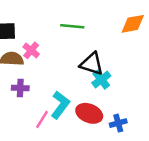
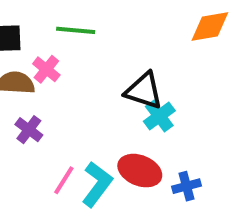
green line: (72, 26) -> (76, 30), moved
purple cross: (20, 88) -> (29, 130), turned 35
cyan L-shape: (60, 105) -> (97, 184), moved

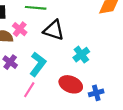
black triangle: (144, 91) -> (54, 30), moved
cyan L-shape: (97, 184) -> (38, 64), moved

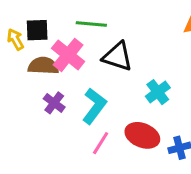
pink cross: (20, 29) -> (68, 55), size x1.5
pink line: (29, 90) -> (101, 143), moved

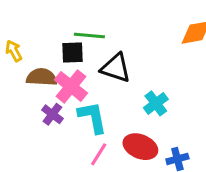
black square: (37, 30) -> (72, 52), moved
pink cross: (68, 55) -> (71, 86), moved
cyan L-shape: (94, 106) -> (93, 117), turned -48

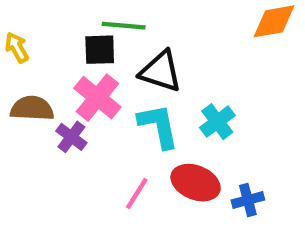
brown semicircle: (42, 77) -> (32, 108), moved
cyan L-shape: (93, 117) -> (158, 126), moved

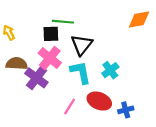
black triangle: (161, 71) -> (82, 45), turned 50
purple cross: (71, 137) -> (36, 78), size x1.5

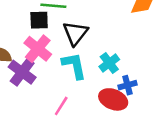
red ellipse: (99, 101) -> (113, 99), moved
blue cross: (126, 110) -> (127, 85), moved

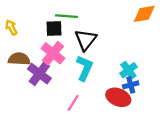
cyan cross: (109, 63) -> (128, 70), moved
cyan L-shape: (74, 66) -> (84, 68), turned 35

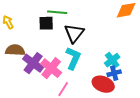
pink cross: (53, 53) -> (51, 68), moved

